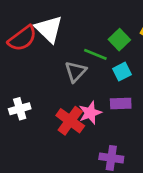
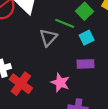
pink star: (90, 113) -> (60, 83), moved, turned -30
red cross: (70, 121) -> (21, 84), moved

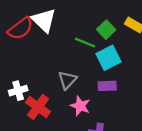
gray triangle: (48, 38) -> (67, 80), moved
cyan square: (87, 38) -> (108, 58), size x1.5

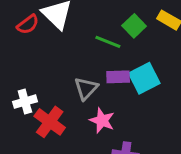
red semicircle: (20, 28) -> (28, 24), size x0.7
cyan square: (108, 58) -> (144, 78), moved
purple rectangle: (107, 86) -> (118, 77), moved

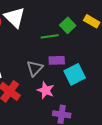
green line: (108, 42) -> (50, 36), turned -30
cyan square: (144, 78) -> (75, 74), moved

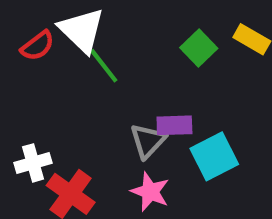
green line: (50, 36) -> (104, 66), moved, turned 60
gray triangle: (35, 68) -> (148, 141), moved

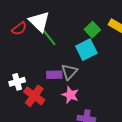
purple rectangle: (174, 125) -> (54, 75), moved
cyan square: (214, 156) -> (86, 50), moved

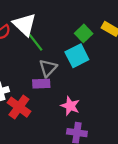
gray triangle: (69, 72) -> (48, 68), moved
pink star: (70, 95) -> (70, 106), moved

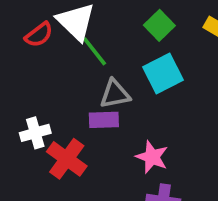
green square: (84, 33) -> (159, 25), moved
gray triangle: (48, 68) -> (115, 94), turned 36

